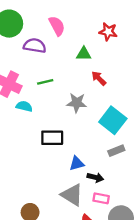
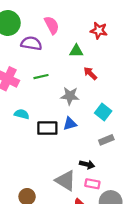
cyan semicircle: (24, 106) -> (22, 114), moved
cyan square: (113, 120) -> (103, 112), size x0.7
blue triangle: (77, 163) -> (70, 124), moved

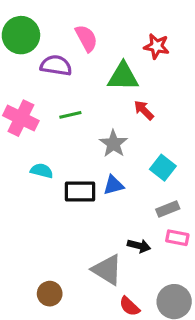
green triangle: (76, 51) -> (123, 77), size x1.5
gray star: (70, 96) -> (113, 144), turned 30
pink rectangle: (92, 184) -> (177, 238), moved

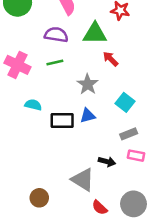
purple semicircle: (56, 65) -> (56, 35), moved

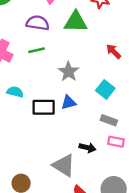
red arrow: (111, 59) -> (114, 51), moved
gray rectangle: (129, 134) -> (109, 120), turned 42

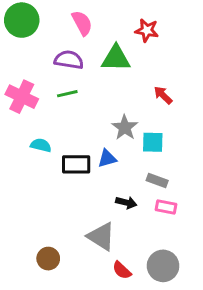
gray star: (69, 72) -> (125, 128), moved
cyan square: (105, 89) -> (153, 142), turned -36
black arrow: (88, 148) -> (126, 203), moved

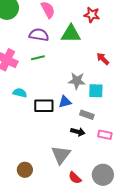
gray star: (125, 128) -> (77, 81), turned -30
gray rectangle: (157, 181) -> (87, 115), moved
gray triangle: (101, 236) -> (61, 155), turned 35

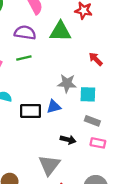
gray rectangle: (87, 115) -> (92, 121), moved

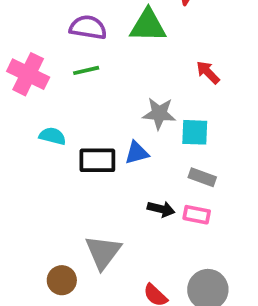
pink rectangle: (98, 143) -> (197, 215), moved
gray triangle: (49, 165) -> (103, 252), moved

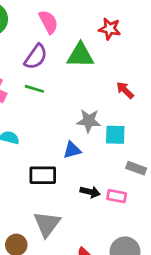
purple semicircle: (88, 27) -> (36, 57), turned 116
green line: (86, 70) -> (34, 89), turned 30
black rectangle: (97, 160) -> (43, 175), moved
gray rectangle: (202, 177) -> (136, 168), moved

